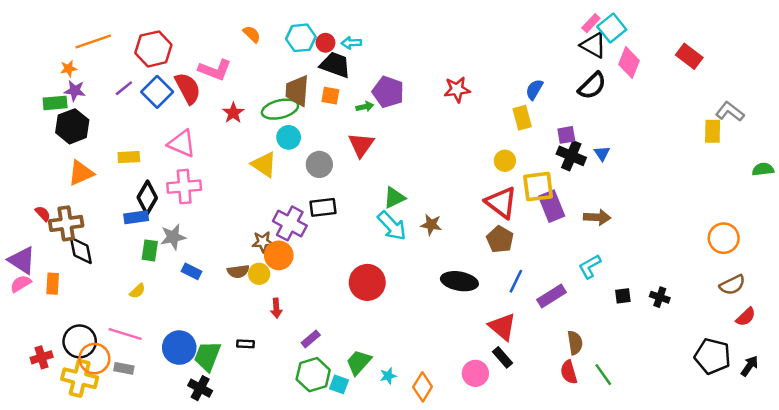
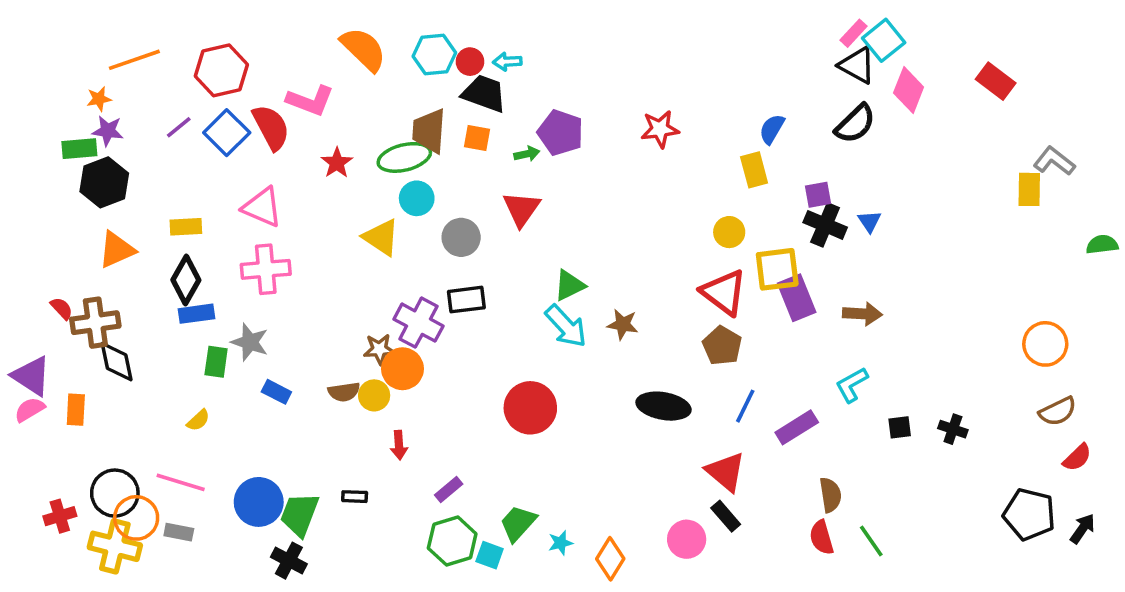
orange semicircle: (252, 34) -> (363, 49), size x1.8
black diamond: (147, 198) -> (186, 280), moved
gray star: (173, 237) -> (250, 342), turned 30

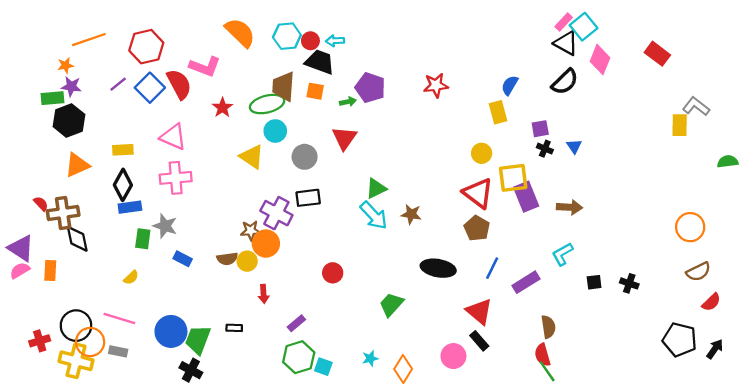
black cross: (825, 225) -> (545, 149), size x0.6
red circle: (530, 408) -> (333, 273), moved, size x0.6
green trapezoid: (518, 523) -> (391, 304), moved
green line: (871, 541) -> (547, 371), moved

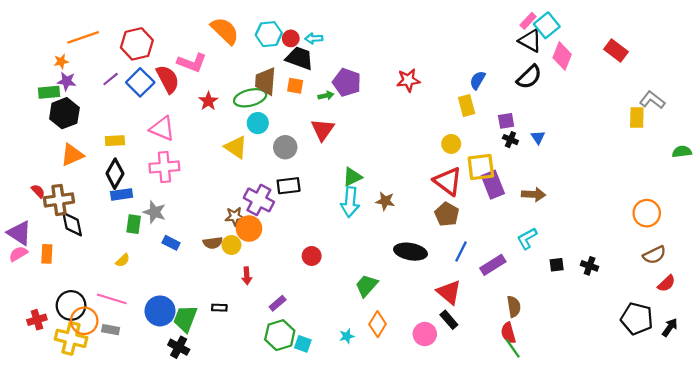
cyan arrow: (374, 215) -> (350, 202), turned 48
orange diamond: (403, 369) -> (378, 324), moved

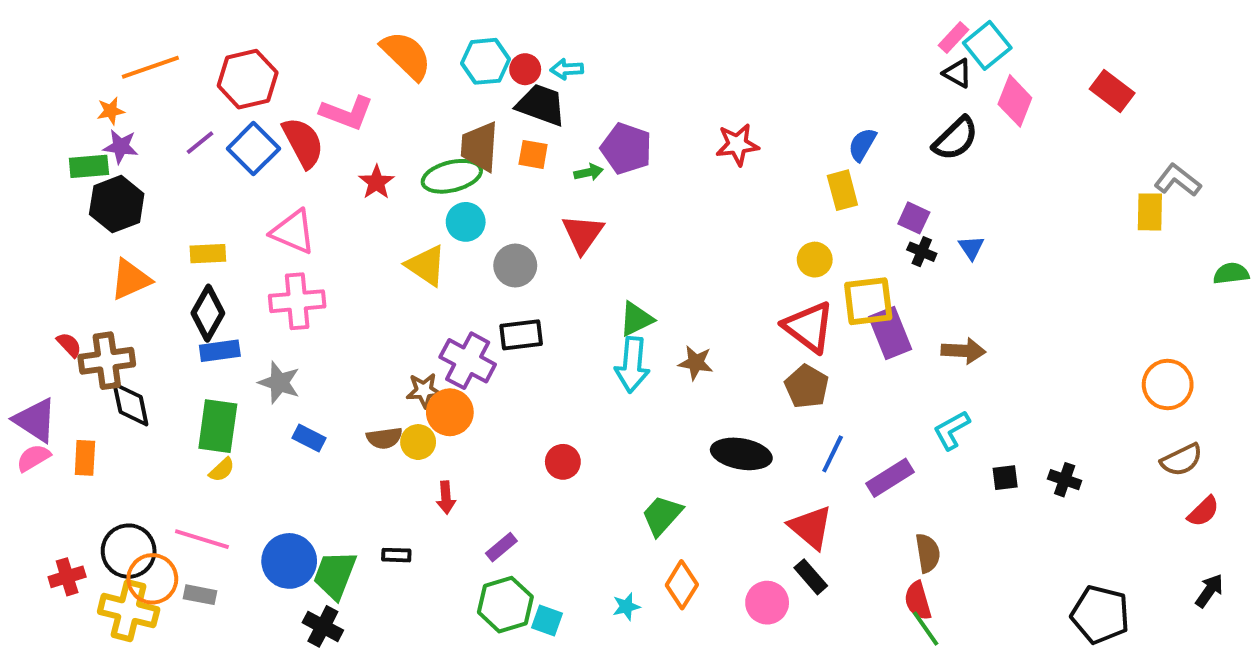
black triangle: (530, 41) -> (957, 73), size x0.7
purple square: (506, 121) -> (914, 218), turned 35
green rectangle: (134, 224) -> (218, 426), moved, size x1.5
black pentagon: (637, 319) -> (1100, 615), moved

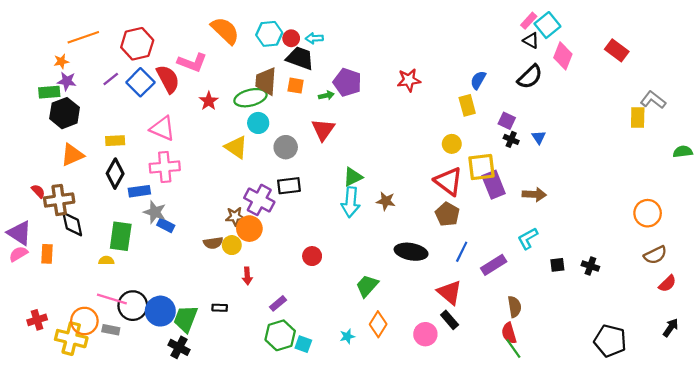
blue rectangle: (220, 351) -> (139, 191), moved
blue rectangle: (309, 438) -> (166, 225), moved
yellow semicircle: (222, 470) -> (106, 260), moved, turned -136
black circle: (129, 551) -> (133, 306), moved

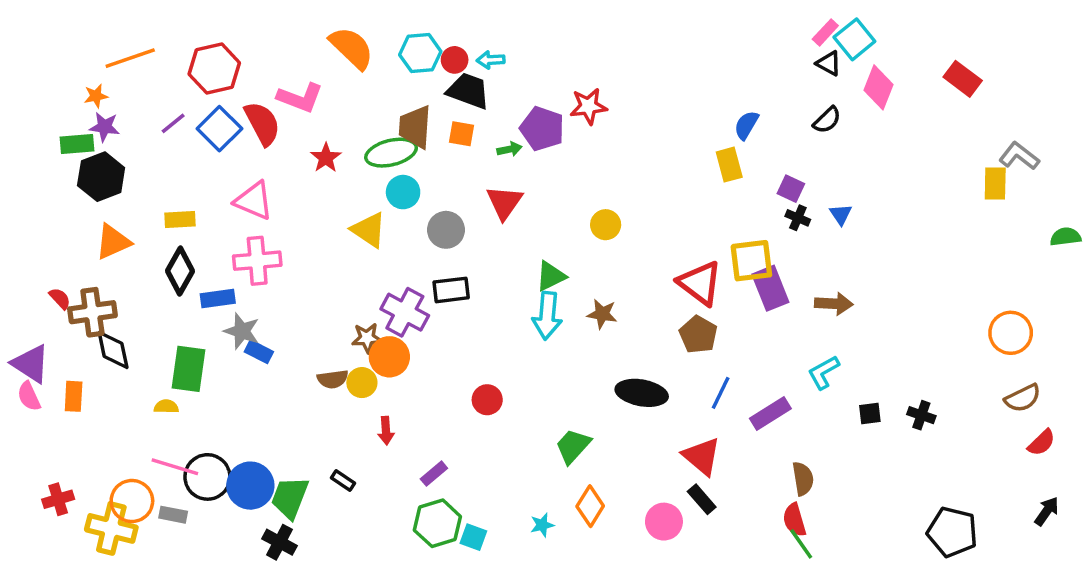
black semicircle: (530, 77) -> (827, 120), size x0.7
red star: (409, 80) -> (588, 106), moved
yellow circle: (452, 144) -> (606, 225), moved
pink semicircle: (18, 254) -> (29, 396), turned -84
black rectangle: (220, 308) -> (343, 480), turned 32

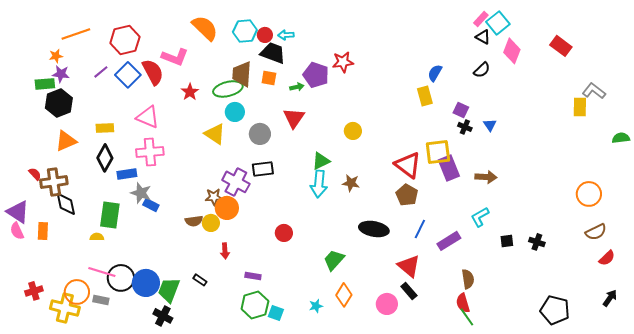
purple rectangle: (434, 474) -> (253, 276), turned 49

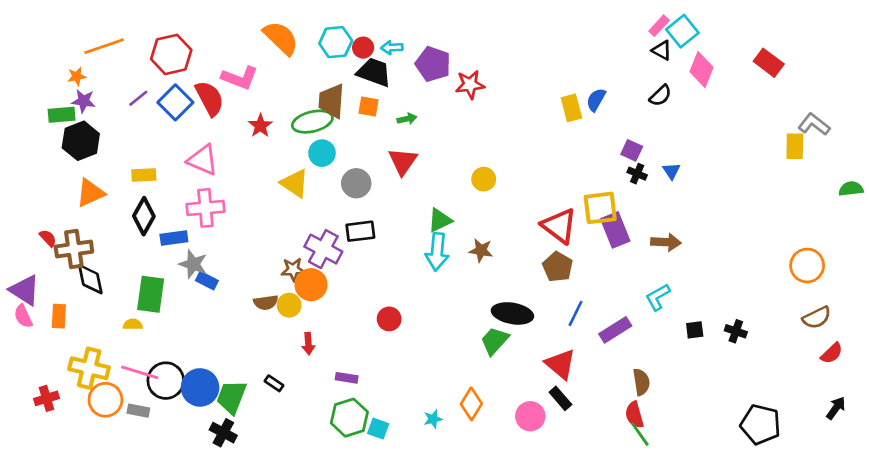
purple pentagon: (316, 75) -> (433, 64), moved
yellow rectangle: (425, 96) -> (571, 108), moved
green trapezoid: (334, 260) -> (495, 341), moved
yellow cross: (65, 308) -> (89, 368), moved

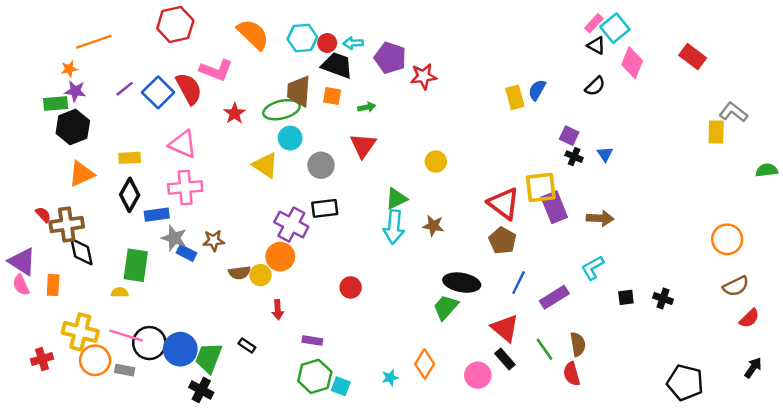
red hexagon: (171, 54) -> (175, 24), moved
brown star: (293, 270) -> (214, 241), moved
green line: (640, 434) -> (544, 349), moved

